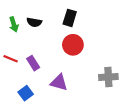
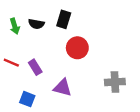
black rectangle: (70, 18) -> (64, 19), moved
blue square: (26, 93) -> (27, 99), turned -32

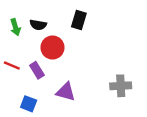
black rectangle: (64, 19) -> (79, 20), moved
red circle: (77, 48) -> (52, 48), moved

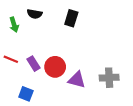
black semicircle: (38, 25) -> (35, 14), moved
red circle: (52, 48) -> (55, 67), moved
purple triangle: (66, 92) -> (77, 80), moved

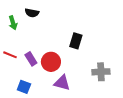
black rectangle: (71, 18) -> (76, 41), moved
purple triangle: (77, 80) -> (62, 83), moved

